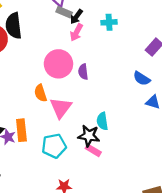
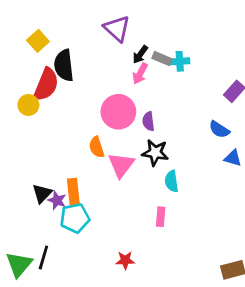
gray rectangle: (64, 12) -> (162, 59), moved
black star: (89, 136) -> (155, 153), moved
cyan pentagon: (54, 146) -> (75, 218), moved
pink rectangle: (93, 150) -> (161, 217), turned 64

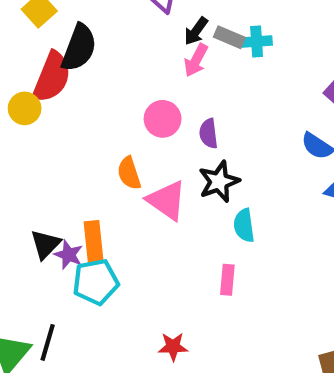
black semicircle: (64, 65) -> (79, 48), turned -152
pink circle: (118, 112) -> (163, 119), size x0.7
black star: (155, 153) -> (219, 182), turned -30
pink triangle: (121, 165) -> (167, 200), turned -32

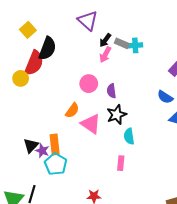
orange semicircle: (129, 173) -> (72, 110), turned -126
cyan pentagon: (96, 282) -> (56, 164), turned -30

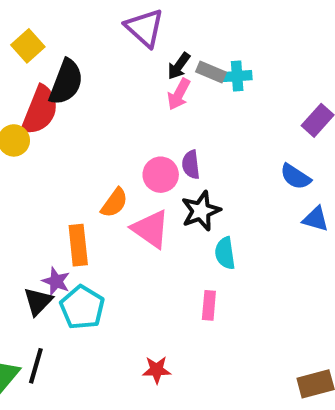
pink circle: (89, 84) -> (161, 175), moved
orange rectangle: (55, 145) -> (78, 245), moved
black triangle: (31, 146) -> (38, 301), moved

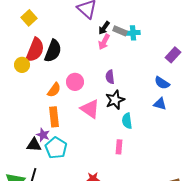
black semicircle: (66, 82) -> (53, 51), moved
pink circle: (161, 175) -> (75, 82), moved
orange semicircle: (114, 203) -> (54, 90), moved
blue triangle: (316, 219) -> (160, 104), moved
black triangle: (38, 301) -> (34, 145), turned 49

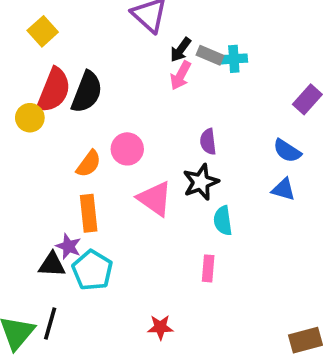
purple semicircle: (110, 77) -> (208, 142), moved

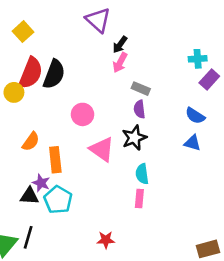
gray rectangle: (210, 55) -> (141, 89), moved
cyan cross: (234, 59) -> (198, 59), moved
orange semicircle: (89, 164) -> (31, 142), moved
cyan semicircle: (223, 221) -> (142, 174), moved

